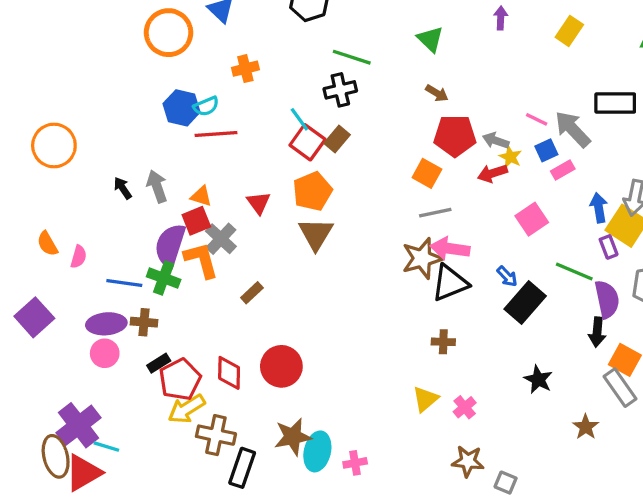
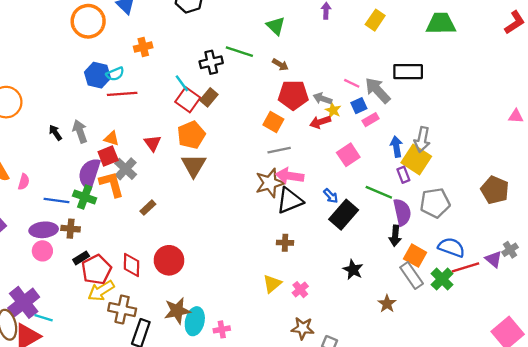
green line: (352, 57) -> (239, 52), moved

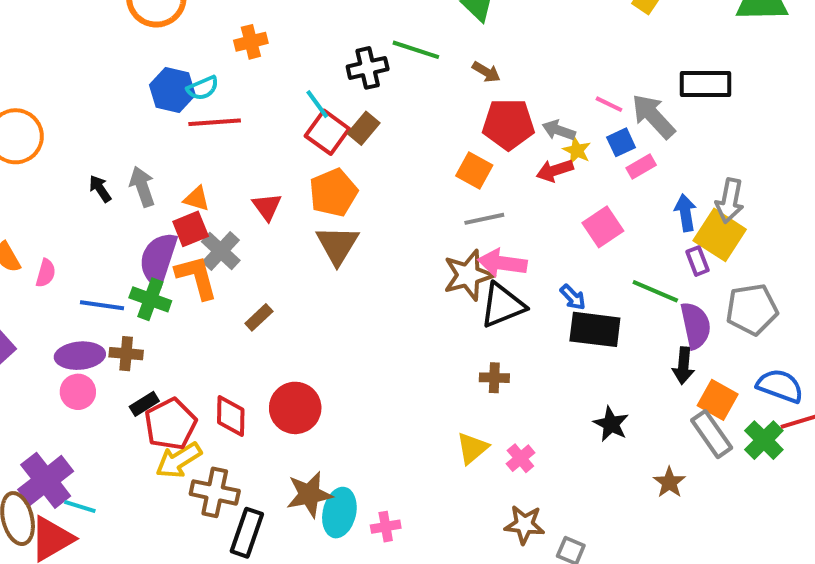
black rectangle: (344, 215) -> (595, 329), turned 56

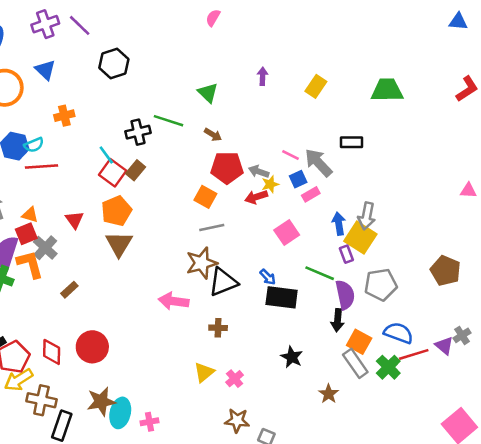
black rectangle: (706, 84) -> (351, 142), size x0.7
yellow star: (577, 150) -> (270, 184), turned 30
pink arrow: (502, 263) -> (174, 301), moved

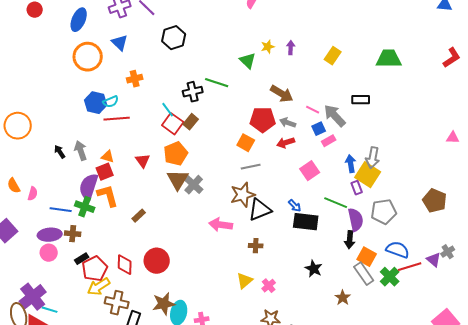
brown arrow: (213, 135) -> (282, 94), moved, size x1.6
yellow star: (270, 184) -> (268, 47), moved
gray cross: (45, 248) -> (194, 185), moved

